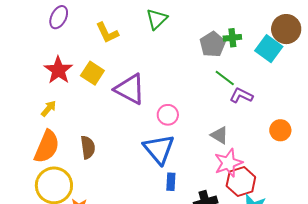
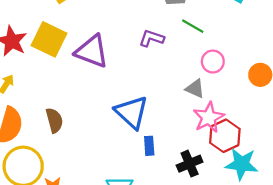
yellow square: (92, 73) -> (49, 39), size x1.4
purple L-shape: (241, 95) -> (152, 38), moved
pink circle: (168, 115) -> (213, 62), moved

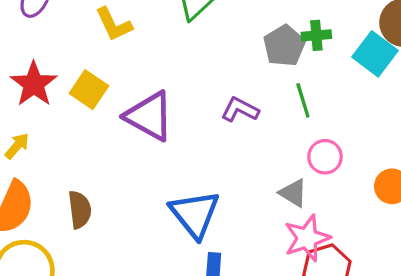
green line: (193, 26) -> (303, 100), turned 35
yellow square: (49, 39) -> (89, 90), size x0.7

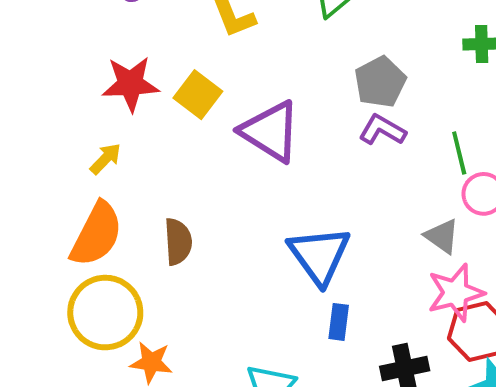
gray pentagon: (284, 46) -> (380, 82), moved
red star: (34, 84) -> (130, 84), turned 30
green line: (303, 100) -> (459, 153), moved

